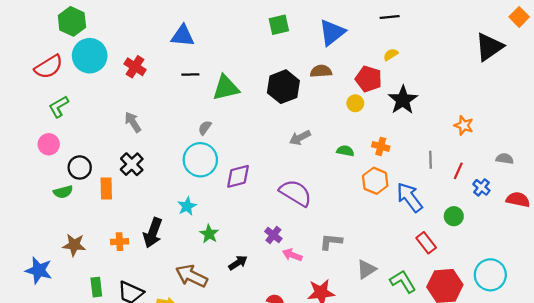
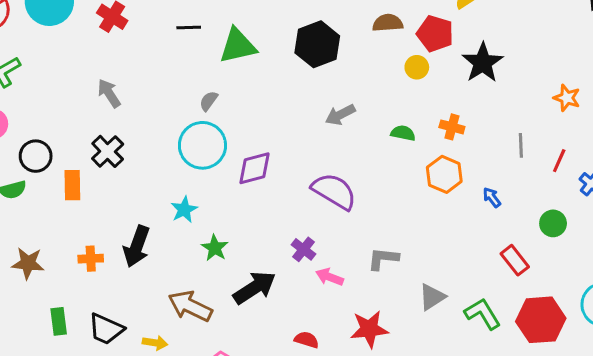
brown semicircle: (321, 71) -> (388, 23), moved
blue arrow: (410, 197) -> (492, 197), size x0.5
black arrow: (238, 263) -> (255, 288), size x1.6

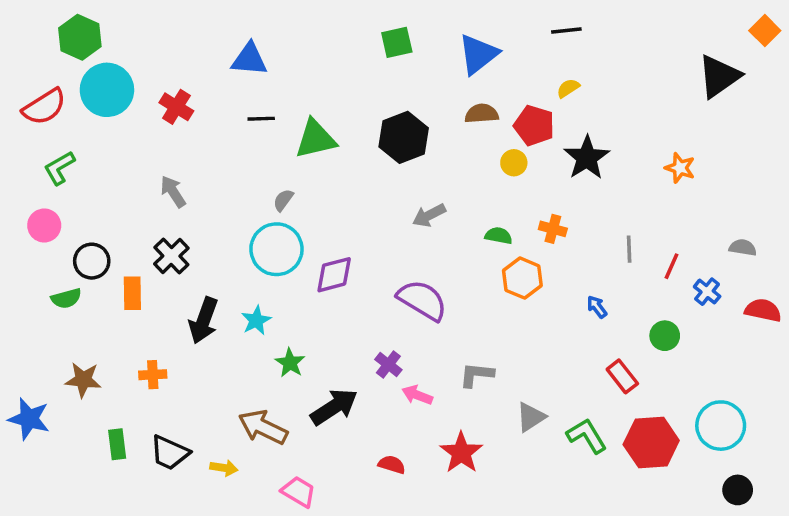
orange star: (567, 98) -> (680, 168), moved
orange hexagon: (444, 174) -> (522, 278), moved
black arrow: (137, 246) -> (204, 320), moved
red star: (369, 329) -> (461, 453), turned -30

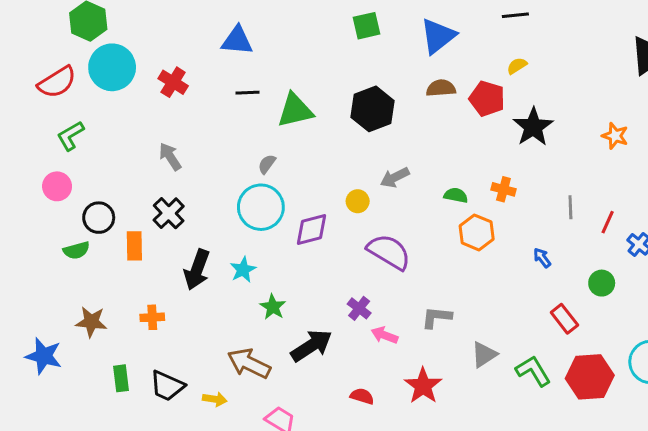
yellow circle: (514, 163) -> (358, 201), moved

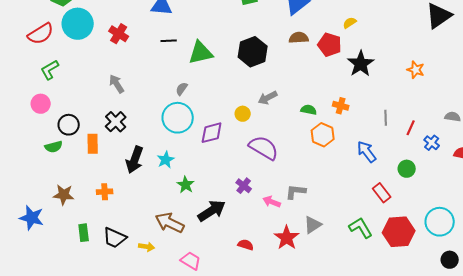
blue arrow: (542, 258) -> (367, 152), size x1.6
pink arrow: (384, 335) -> (272, 202), moved
gray triangle: (484, 355) -> (313, 225), moved

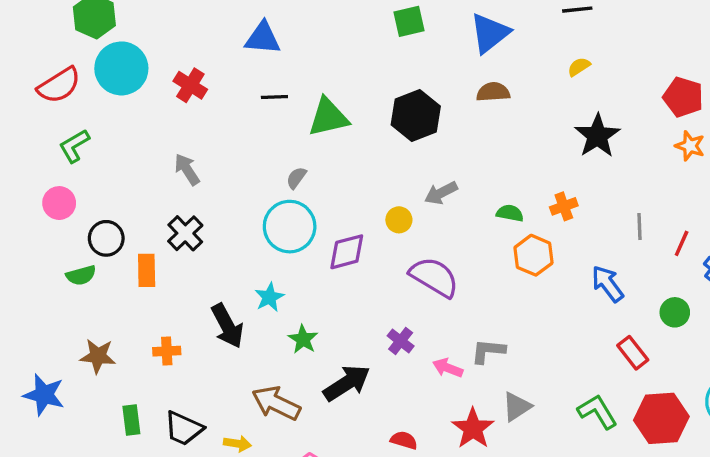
red pentagon: (330, 45) -> (683, 97), moved
orange cross: (341, 106) -> (564, 206), turned -35
black arrow: (135, 160) -> (227, 326), moved, turned -48

